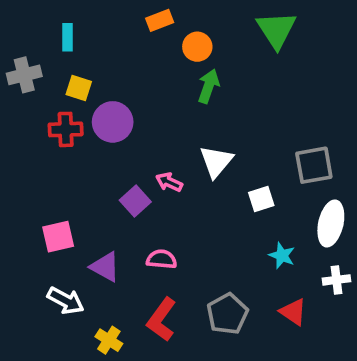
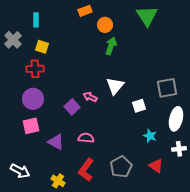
gray cross: (24, 75) -> (13, 40), turned -30
purple circle: (113, 122) -> (33, 99), moved
white arrow: (66, 301) -> (20, 171), moved

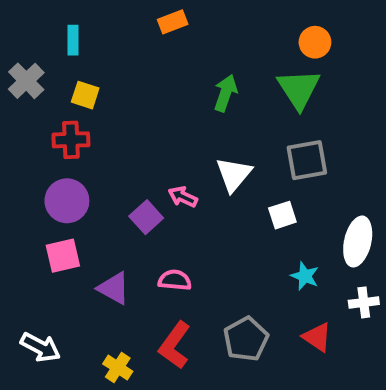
green triangle: (147, 16) -> (299, 89), moved
orange circle: (105, 25) -> (315, 42), moved
gray square: (167, 88) -> (307, 160), moved

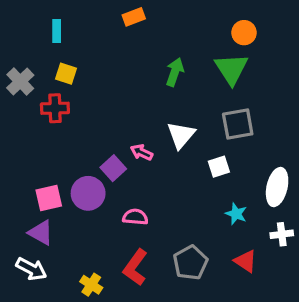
gray cross: (26, 81) -> (20, 81), moved
purple circle: (67, 201) -> (88, 193), moved
purple triangle: (114, 288) -> (41, 233), moved

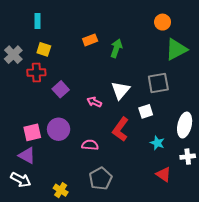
orange rectangle: (134, 17) -> (90, 40), moved
green triangle: (231, 69) -> (176, 49), moved, turned 35
purple square: (113, 168) -> (61, 89), moved
gray pentagon: (190, 263) -> (101, 179), moved
red L-shape: (135, 267) -> (121, 129), moved

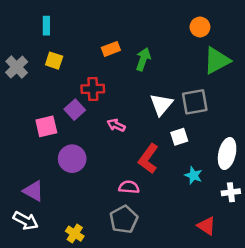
red cross: (36, 72) -> (93, 89), moved
white triangle: (121, 90) -> (161, 104), moved
pink square: (32, 132) -> (46, 126), moved
pink semicircle: (90, 145) -> (129, 187), moved
red triangle: (164, 174) -> (206, 226), moved

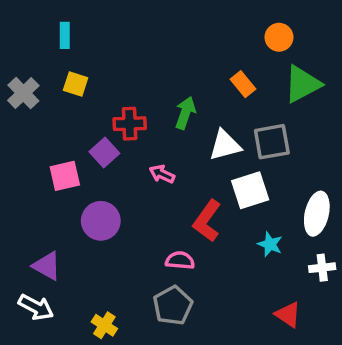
orange rectangle: (111, 49) -> (243, 84), moved, turned 72
green arrow: (143, 59) -> (185, 113), moved
white triangle: (161, 104) -> (225, 145), turned 35
white square: (179, 137) -> (250, 190), size x1.5

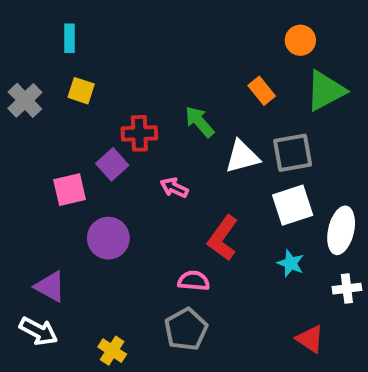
green arrow: (185, 113) -> (199, 122), turned -60
white square: (250, 190) -> (293, 205), moved

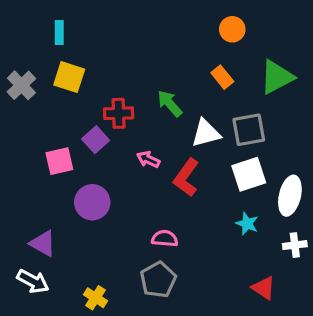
orange circle: (300, 40) -> (232, 29), moved
yellow square: (81, 91) -> (69, 77), size x1.4
red L-shape: (223, 238) -> (186, 178), moved

